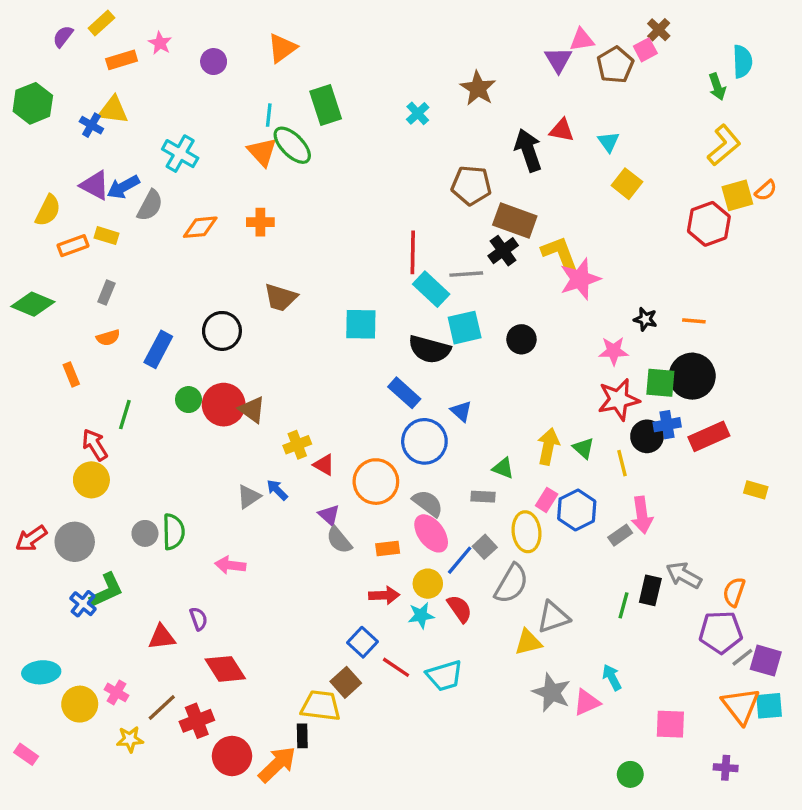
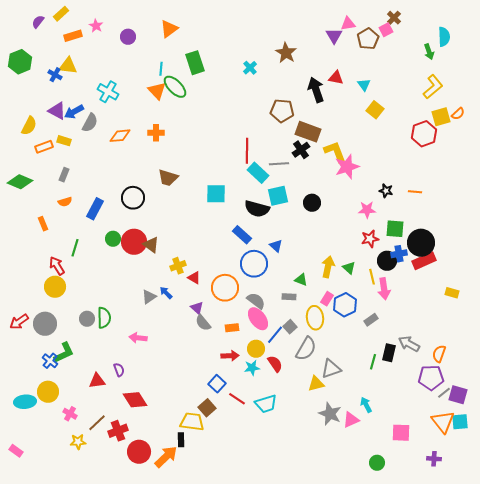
black circle: (692, 376) -> (421, 243), moved
red star: (619, 400) -> (370, 239), size x0.7
pink arrow: (642, 515) -> (384, 289), moved
yellow circle: (80, 704) -> (48, 392), moved

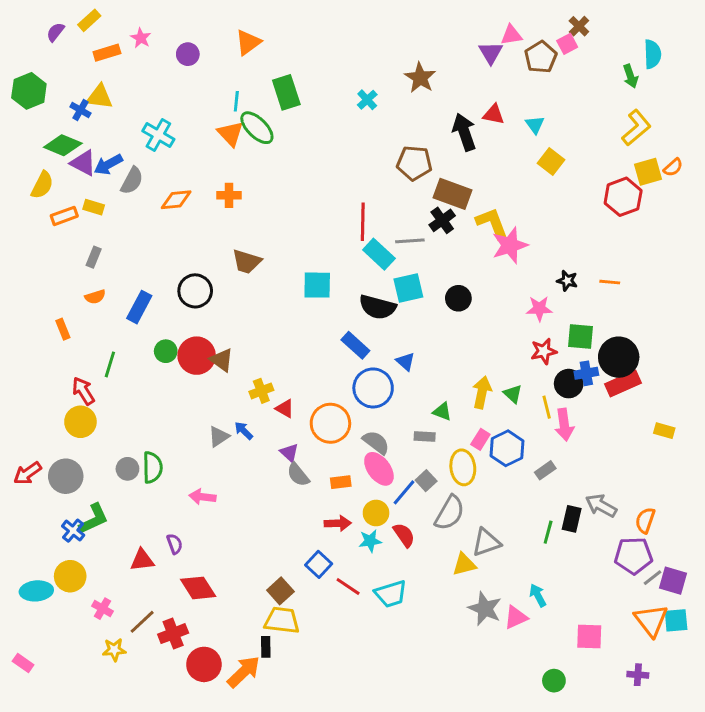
green diamond: (20, 182) -> (63, 145), moved
brown square: (207, 408) -> (280, 591), moved

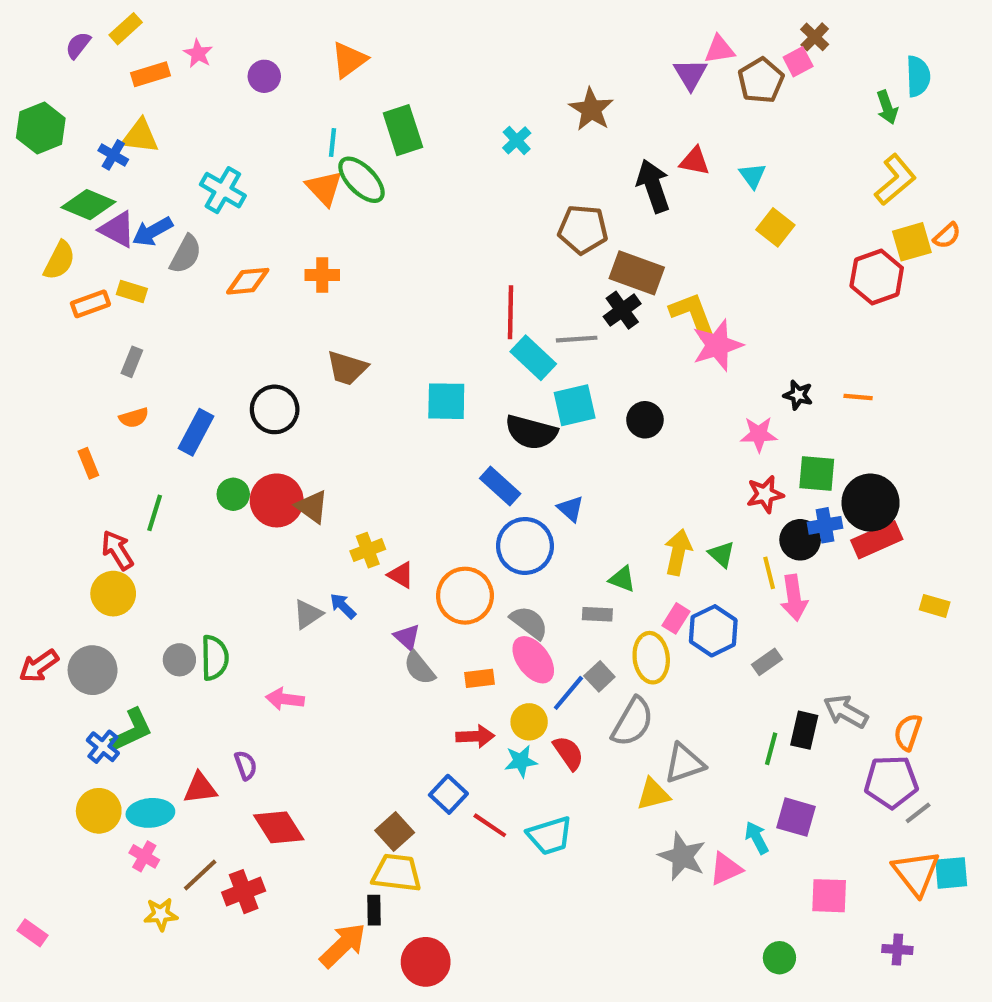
purple square: (673, 581) -> (796, 817), moved
cyan ellipse: (36, 591) -> (150, 813), moved
red circle: (204, 664) -> (426, 962), moved

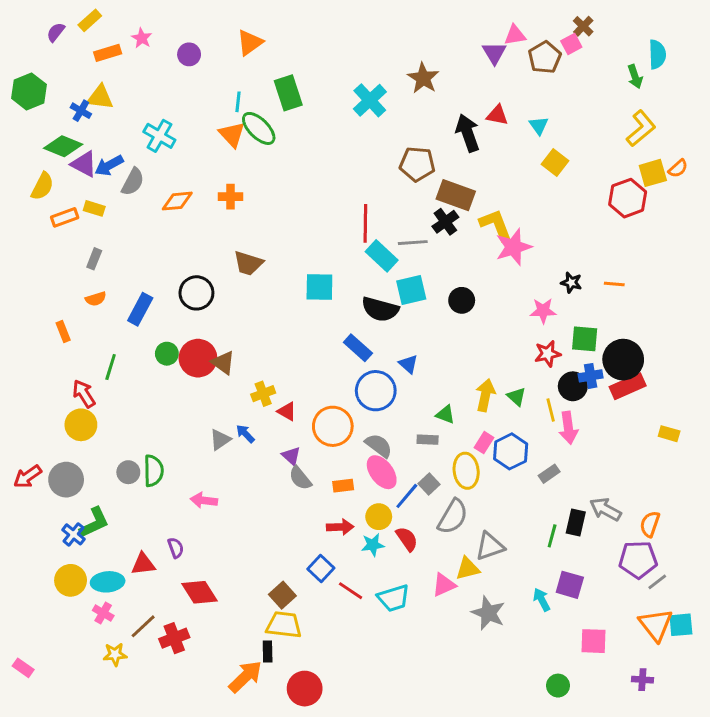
cyan cross: (517, 140) -> (370, 100), size x1.6
pink triangle: (726, 869) -> (444, 585), moved

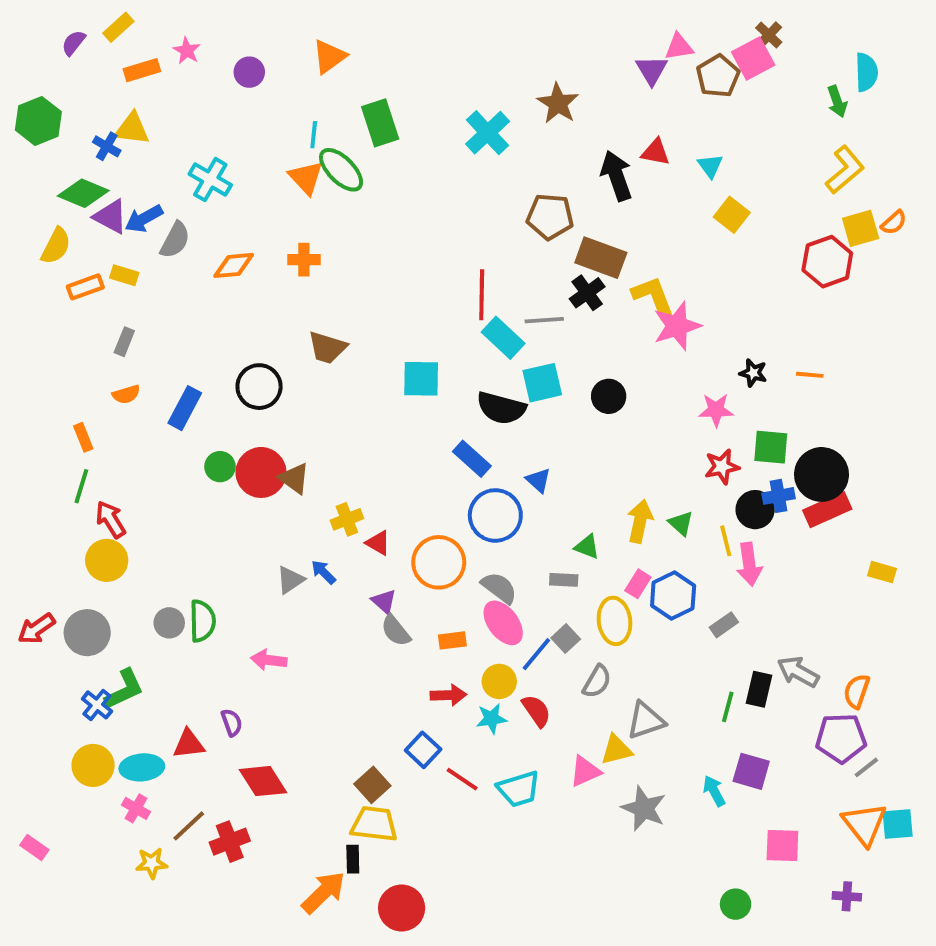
pink square: (571, 44) -> (753, 58), size x1.5
green line: (111, 367) -> (81, 486), moved
gray semicircle: (453, 517) -> (597, 681), size x0.7
pink rectangle: (23, 668) -> (34, 847), moved

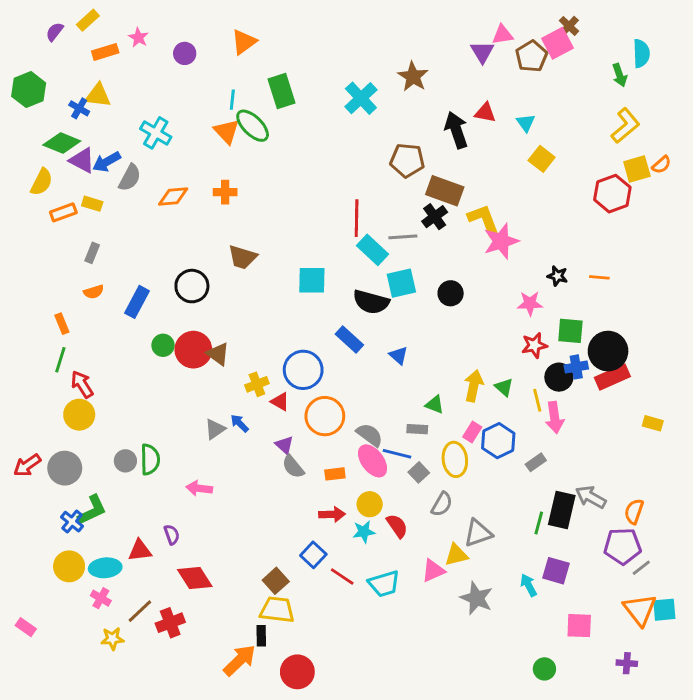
blue circle: (495, 515) -> (303, 370), moved
blue line: (536, 654) -> (397, 454), moved, turned 64
black rectangle: (759, 689) -> (562, 510), size x1.4

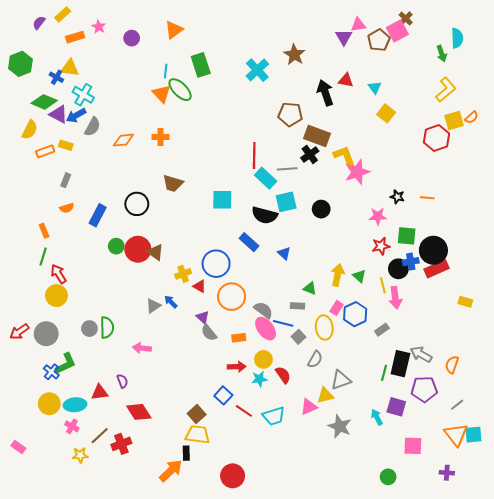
cyan cross: (156, 133) -> (83, 95), moved
purple pentagon: (622, 546) -> (424, 389), moved
red circle: (297, 672) -> (233, 476), moved

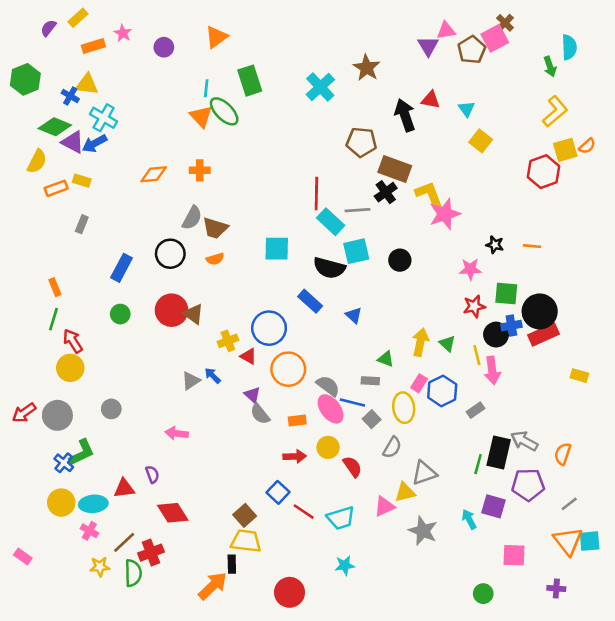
gray semicircle: (93, 127) -> (192, 218), moved
orange semicircle: (67, 208) -> (215, 259), moved
green circle: (116, 246) -> (120, 314), moved
green semicircle: (107, 328) -> (133, 573), moved
cyan star: (259, 379) -> (345, 565), moved

